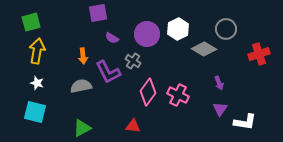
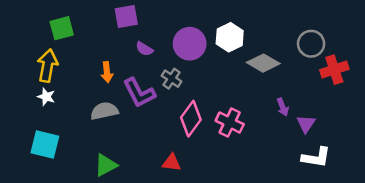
green square: (31, 22) -> (62, 28), moved
gray circle: (226, 29) -> (311, 44), moved
white star: (37, 83) -> (46, 97), moved
purple triangle: (220, 109) -> (306, 124), moved

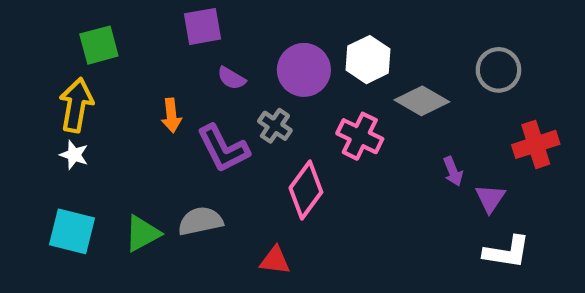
red cross: (334, 70) -> (536, 144), moved
gray semicircle: (104, 111) -> (200, 221), moved
pink cross: (230, 123) -> (360, 136), moved
green triangle: (106, 165) -> (142, 233), moved

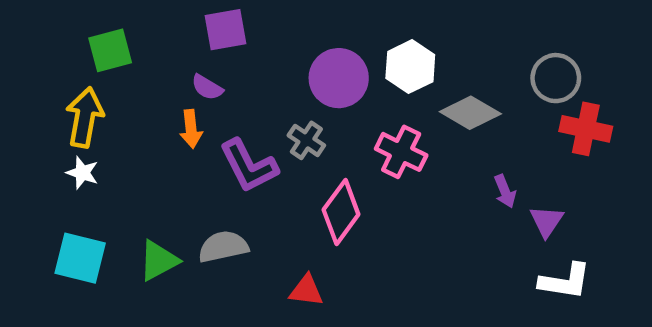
purple semicircle: (231, 78) -> (207, 87), moved
red cross: (536, 144) -> (586, 129), moved, turned 30

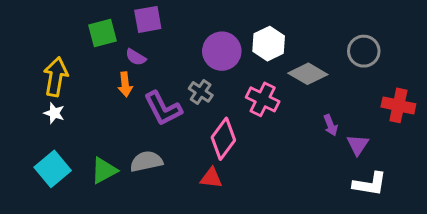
green square: (110, 50) -> (103, 33), moved
red cross: (586, 129) -> (398, 105), moved
cyan square: (80, 258) -> (53, 169), turned 36
red triangle: (306, 291) -> (211, 178), moved

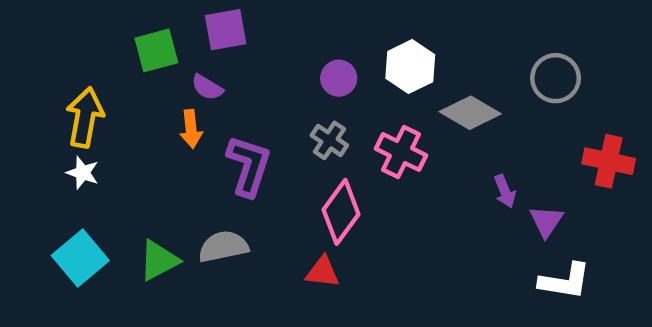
purple circle: (222, 51) -> (339, 78), size x0.6
gray cross: (201, 92) -> (329, 140), moved
purple L-shape: (163, 109) -> (249, 166), turned -135

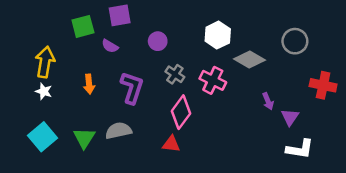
purple circle: (339, 78) -> (158, 41), moved
orange arrow: (191, 129) -> (89, 84), moved
green triangle: (159, 260) -> (84, 138), turned -30

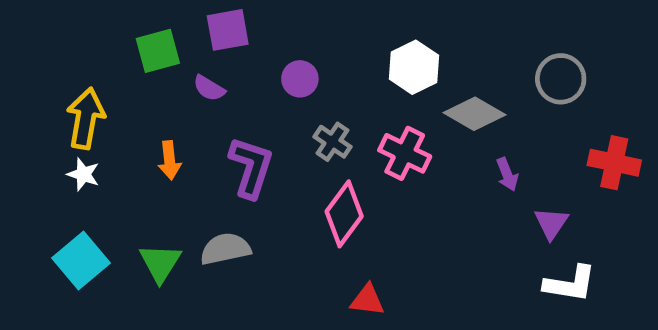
purple arrow: (268, 101) -> (507, 174), moved
red triangle: (171, 144) -> (367, 300), moved

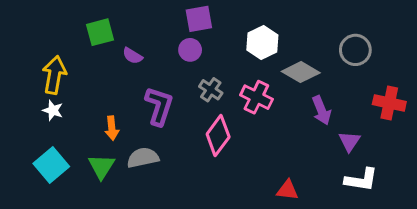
purple square: (228, 30) -> (199, 19), moved
orange arrow: (169, 160) -> (112, 128), moved
purple arrow: (507, 174) -> (321, 110), size x1.4
red triangle: (367, 300) -> (287, 190), moved

